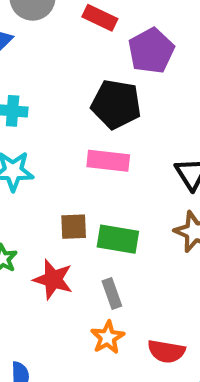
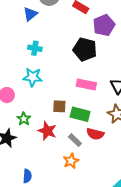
pink rectangle: (108, 161) -> (86, 85), moved
gray rectangle: (112, 293) -> (75, 140), turned -32
red semicircle: (166, 351) -> (95, 134), moved

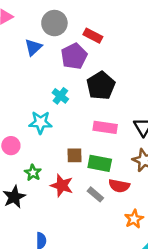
purple pentagon: (104, 25) -> (74, 56), moved
cyan cross: (35, 48) -> (60, 96), moved, turned 32
black pentagon: (85, 49) -> (101, 86), turned 30
orange star: (71, 161) -> (134, 219), moved

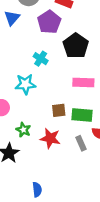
gray rectangle: (95, 194) -> (81, 143), turned 32

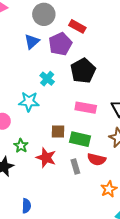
blue triangle: (12, 18) -> (32, 42), moved

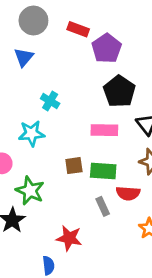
purple pentagon: (60, 44) -> (107, 48), moved
black pentagon: (83, 71) -> (119, 91), moved
green star: (21, 146) -> (30, 191), size x1.5
red star: (46, 158) -> (69, 238), moved

